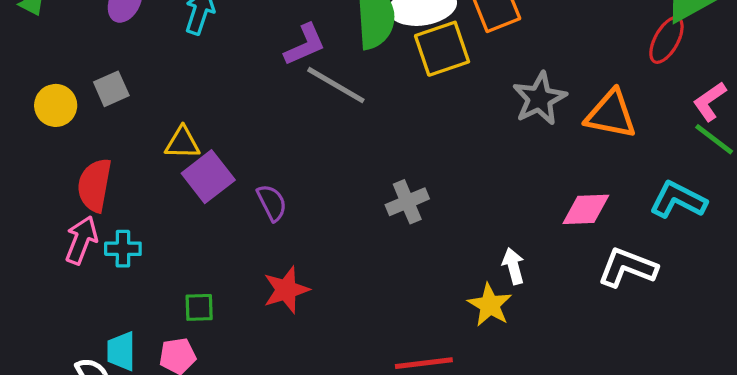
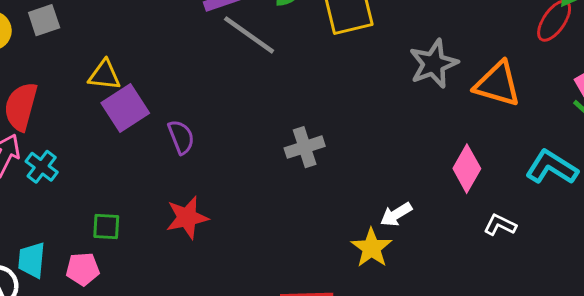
pink diamond: (586, 209) -> (467, 169), turned -63
cyan cross: (123, 249) -> (42, 167), turned 32
white arrow: (513, 266) -> (396, 214), turned -112
white L-shape: (627, 268) -> (500, 225), size x0.6

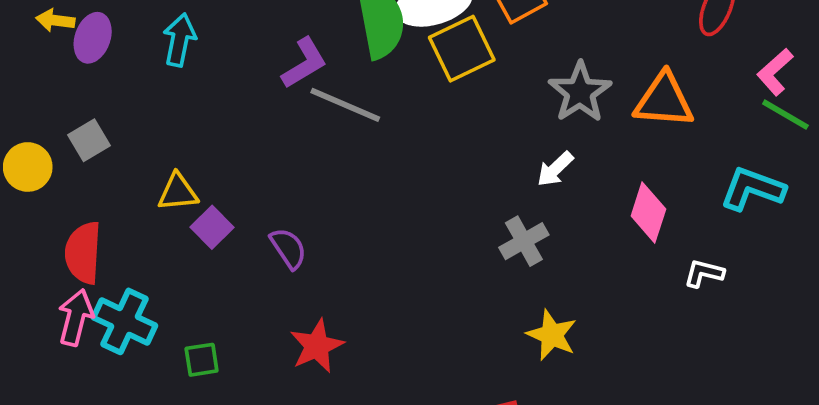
purple square: (125, 108) -> (212, 227), size x0.7
gray cross: (305, 147) -> (524, 241), moved
cyan cross: (42, 167) -> (124, 321), size x1.5
white arrow: (396, 214) -> (555, 169), moved
green square: (106, 226) -> (202, 360), moved

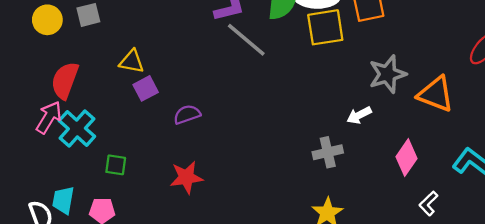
purple semicircle: (288, 248) -> (187, 114), turned -92
white L-shape: (704, 273) -> (428, 203), turned -75

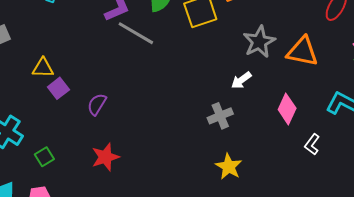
purple semicircle: (187, 114) -> (97, 104), turned -30
green square: (116, 165) -> (44, 157), turned -30

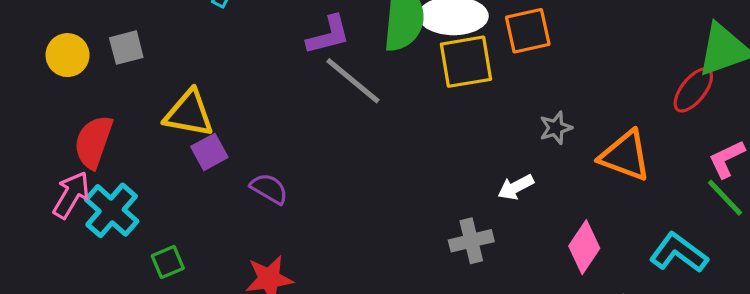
gray star: (259, 42) -> (556, 128), size x0.6
yellow triangle: (43, 68) -> (189, 114), size x1.4
purple semicircle: (97, 104) -> (269, 189), turned 80

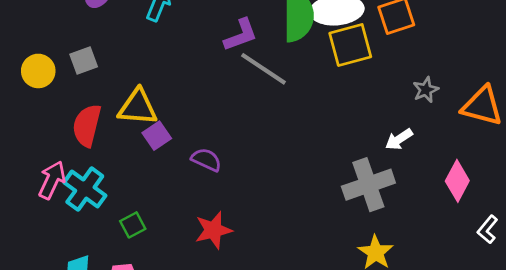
red semicircle: (93, 142) -> (87, 125), moved
gray cross: (471, 241) -> (368, 185), size x1.5

